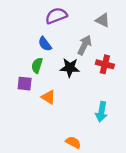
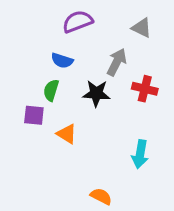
blue semicircle: (45, 44) -> (62, 61), turned -35

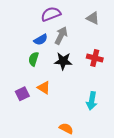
blue semicircle: (62, 61) -> (41, 40), turned -48
gray arrow: (117, 62) -> (61, 36), moved
purple square: (34, 115) -> (22, 94), moved, turned -32

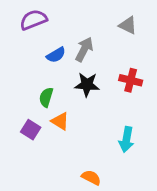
purple semicircle: (51, 14) -> (33, 20), moved
green semicircle: (34, 59) -> (46, 97), moved
purple square: (22, 94) -> (31, 130), turned -32

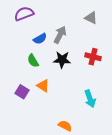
green semicircle: (46, 97) -> (33, 61), moved, turned -48
cyan arrow: (126, 139) -> (90, 99), turned -30

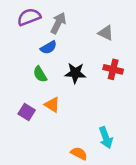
gray triangle: (91, 18) -> (106, 33), moved
gray arrow: (60, 35) -> (58, 23), moved
cyan arrow: (90, 99) -> (106, 138), moved

